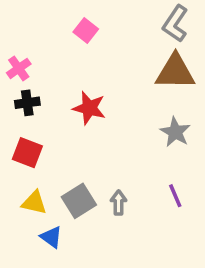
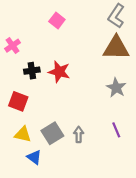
black cross: (27, 103) -> (32, 71), moved

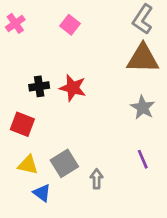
pink cross: (13, 46) -> (15, 23), moved
gray arrow: (79, 134) -> (97, 179), moved

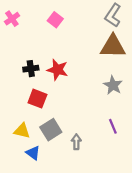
red square: (22, 124) -> (37, 99), moved

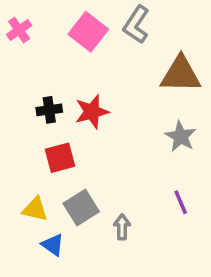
gray L-shape: (113, 15) -> (136, 25), moved
pink square: (55, 20) -> (88, 32), size x1.5
red star: (57, 70) -> (92, 112), turned -30
red square: (37, 99) -> (60, 158), turned -36

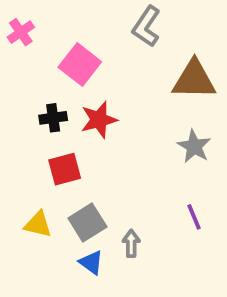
pink square: (88, 32) -> (80, 64), moved
blue triangle: (53, 245) -> (91, 262), moved

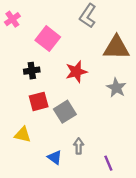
red star: (99, 120) -> (76, 72), moved
purple line: (194, 217) -> (108, 163), moved
gray square: (87, 223) -> (65, 112), moved

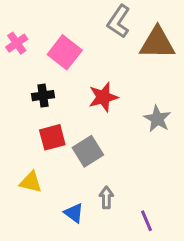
pink cross: (12, 19) -> (17, 43), moved
brown triangle: (116, 48) -> (157, 43), moved

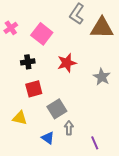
gray square: (88, 151) -> (57, 109), moved

